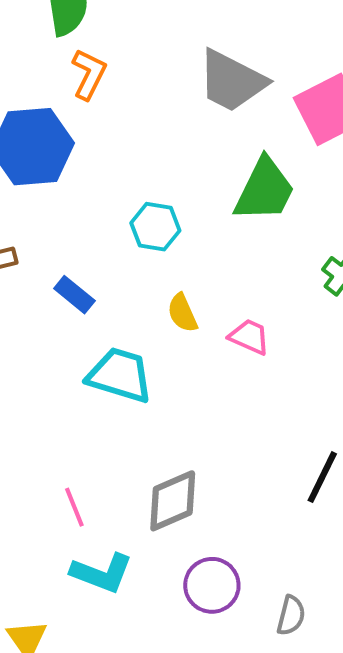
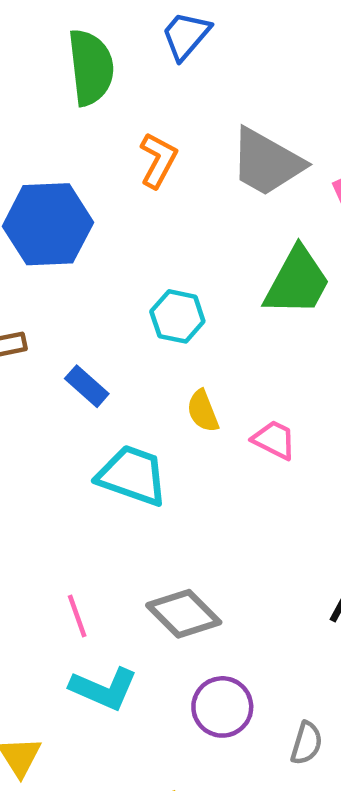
orange L-shape: (89, 74) -> (158, 160), moved
gray diamond: (173, 501) -> (184, 614), turned 66

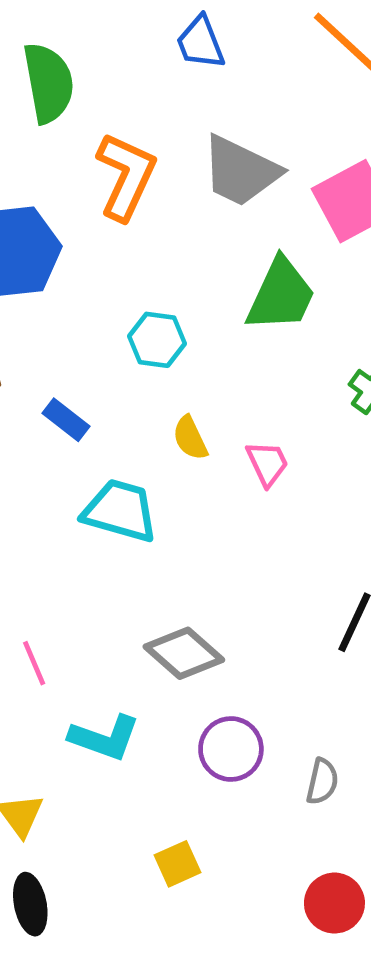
blue trapezoid: (186, 36) -> (200, 43), moved, turned -58
orange L-shape: (158, 160) -> (126, 176), size x1.5
pink trapezoid: (274, 440) -> (267, 463), turned 42
pink line: (77, 616) -> (34, 663), moved

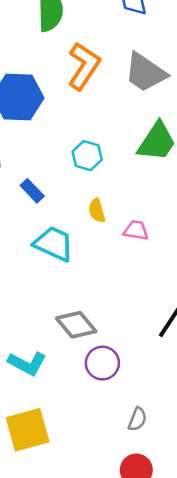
pink trapezoid: (267, 463) -> (136, 230), turned -64
purple circle: (231, 749) -> (102, 363), moved
gray semicircle: (322, 781) -> (137, 419), moved
yellow square: (178, 864) -> (28, 430), moved, size x1.8

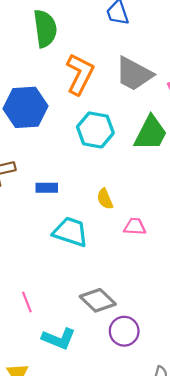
cyan hexagon: (87, 156) -> (95, 130), moved, size x1.4
blue rectangle: (32, 191) -> (47, 188), turned -40
pink trapezoid: (136, 230) -> (135, 227), moved

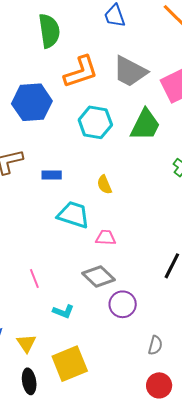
orange L-shape: (80, 74) -> (81, 72), turned 45
pink trapezoid: (135, 227) -> (106, 238), moved
cyan L-shape: (59, 339) -> (63, 311), size x0.7

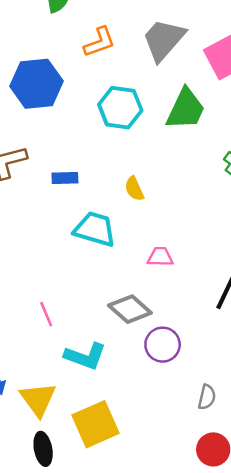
gray trapezoid: (130, 71) -> (164, 40), turned 105
orange L-shape: (81, 72) -> (99, 42), size x0.7
pink trapezoid: (106, 238) -> (160, 257), moved
cyan L-shape: (63, 311) -> (85, 356), size x1.5
yellow triangle: (26, 343) -> (38, 399), size x1.4

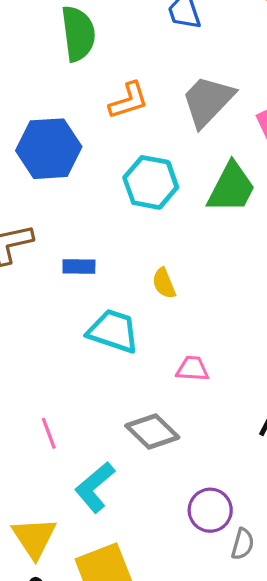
purple circle: (163, 345) -> (210, 510), moved
cyan L-shape: (85, 356) -> (95, 487), turned 117

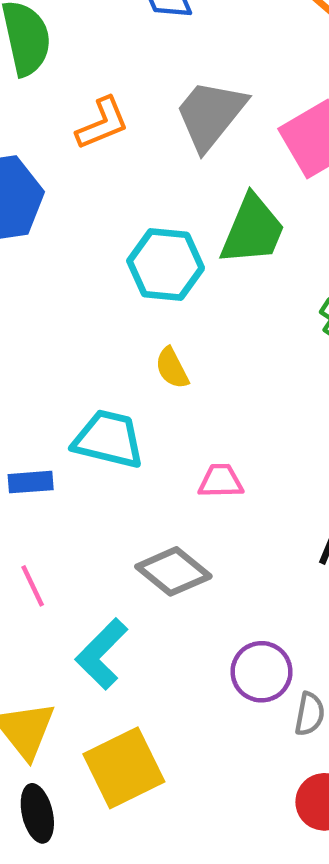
cyan hexagon: (151, 182) -> (166, 264), moved
blue rectangle: (79, 266) -> (31, 482), moved

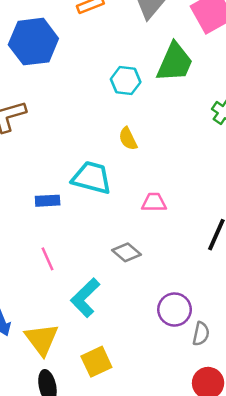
cyan hexagon: (166, 264) -> (126, 81), size x0.7
gray diamond: (173, 571) -> (126, 252), size x0.7
yellow square: (124, 768) -> (96, 362), size x0.7

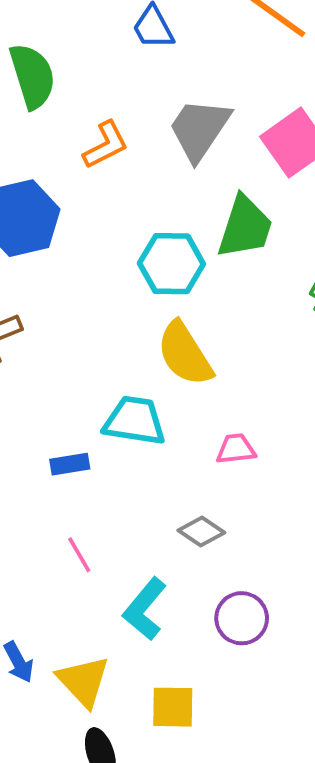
cyan hexagon: (126, 81) -> (171, 264), size x1.4
yellow semicircle: (128, 139) -> (185, 354), size x1.8
purple circle: (175, 310) -> (242, 618), moved
yellow square: (96, 362) -> (173, 707), turned 32

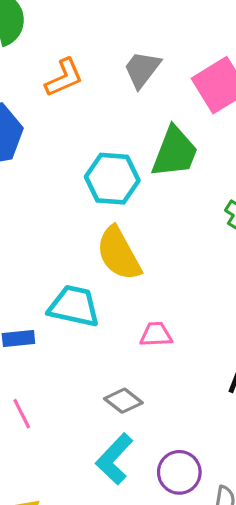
gray trapezoid: (199, 129) -> (142, 69), size x0.7
cyan L-shape: (145, 609) -> (114, 459), moved
purple circle: (242, 618) -> (179, 472), moved

